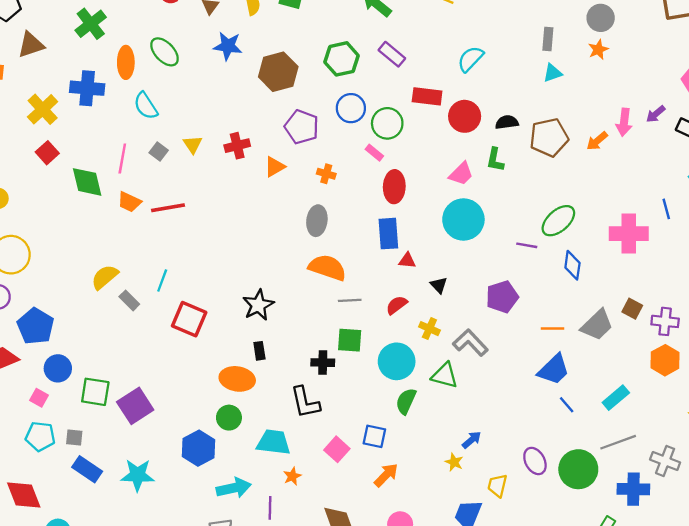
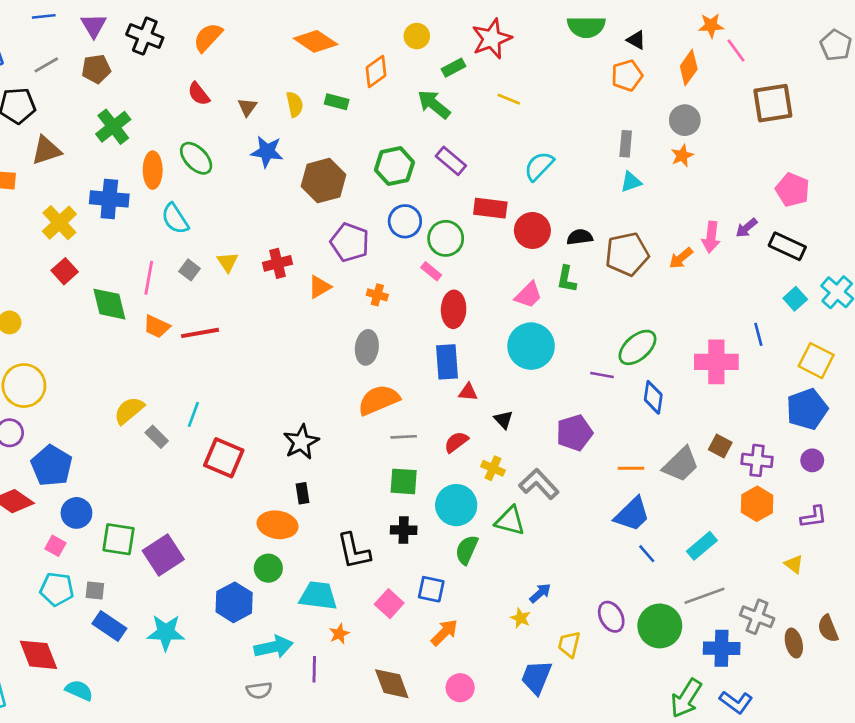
orange semicircle: (327, 268) -> (379, 400), turned -42
black cross: (323, 363) -> (404, 530), moved

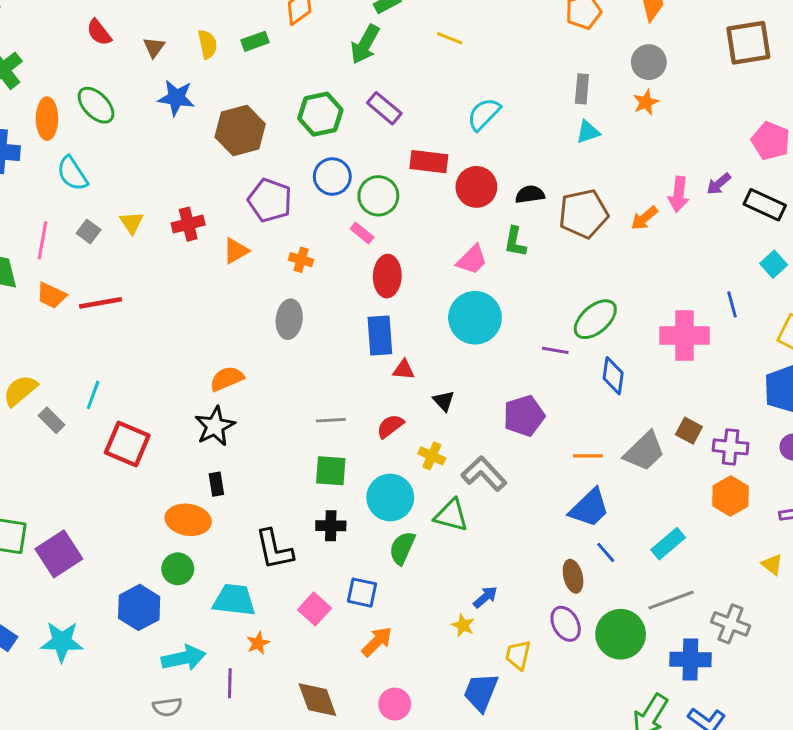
green rectangle: (337, 102) -> (255, 41), turned -35
green arrow: (434, 104) -> (365, 44), turned -100
orange semicircle: (379, 400) -> (227, 379), moved, size x0.7
brown ellipse: (794, 643) -> (573, 576), moved

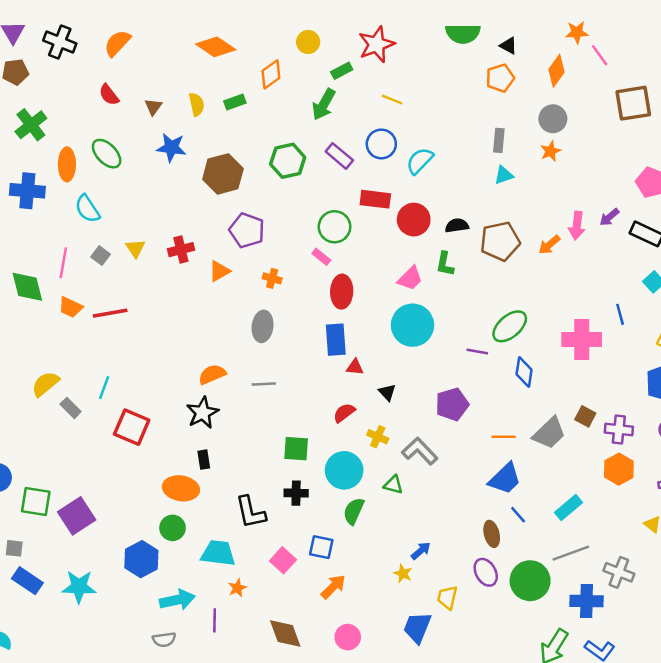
blue circle: (332, 177) -> (381, 144), moved
gray line: (331, 420) -> (264, 384), moved
green triangle: (451, 515) -> (393, 485), size x0.7

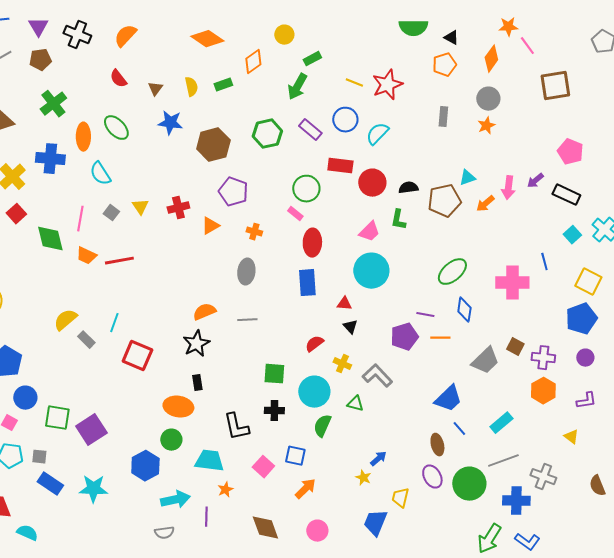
red star: (377, 44) -> (387, 85), moved
cyan triangle: (504, 175) -> (467, 178), moved
purple line: (477, 352) -> (425, 315), moved
red triangle: (355, 367) -> (344, 304), moved
orange line: (504, 437) -> (440, 338), moved

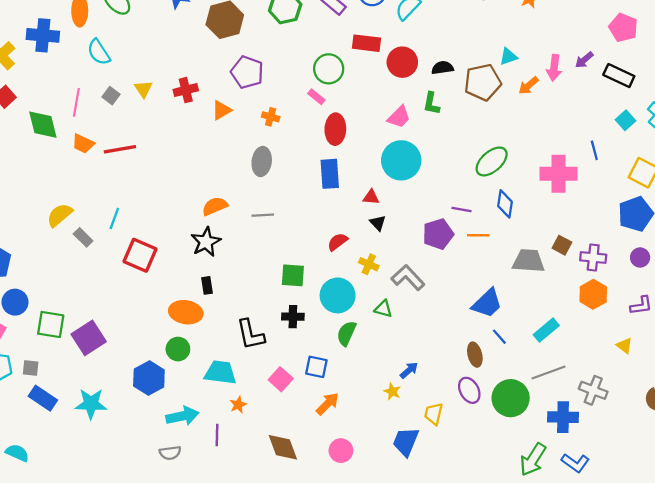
gray trapezoid: (485, 361) -> (528, 261), turned -132

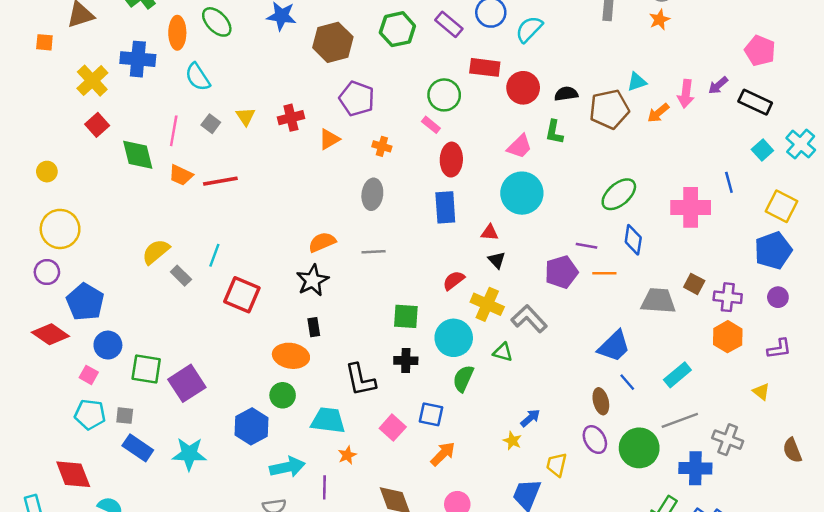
yellow cross: (369, 264) -> (487, 304), size x1.5

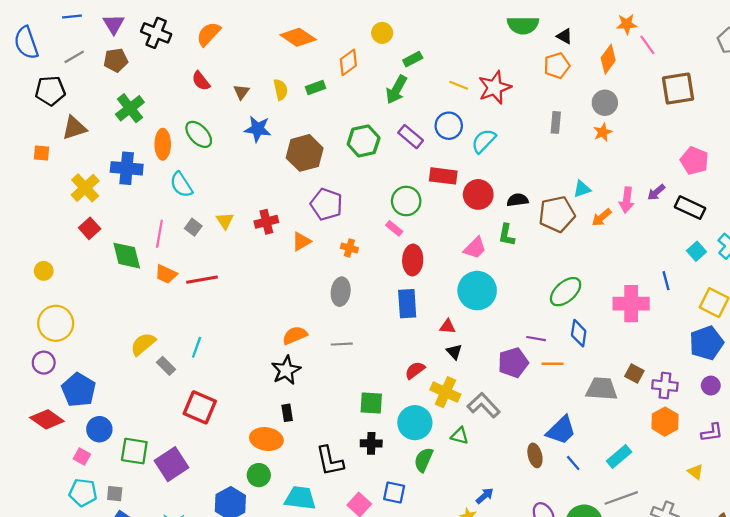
red square: (242, 295) -> (200, 407), moved
brown ellipse: (601, 401) -> (535, 455), moved

